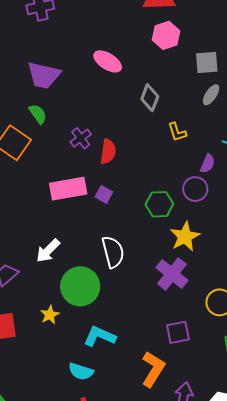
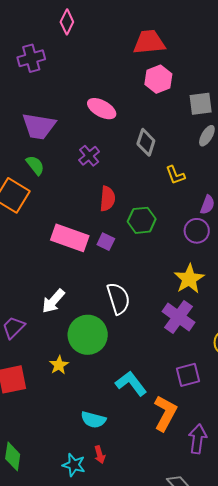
purple cross: (81, 138) -> (89, 156), moved
pink rectangle: (68, 189) -> (70, 238), turned 33
green hexagon: (159, 204) -> (142, 220), moved
cyan L-shape: (100, 336) -> (131, 383), moved, turned 32

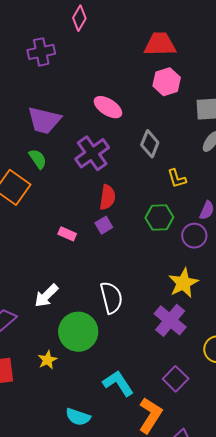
purple cross: (89, 156) -> (92, 153), size x1.6
green hexagon: (142, 220) -> (159, 217), moved
pink rectangle: (70, 238) -> (67, 234), size x0.5
purple square: (106, 242) -> (104, 225), moved, turned 30
purple square: (188, 375) -> (176, 379), turned -35

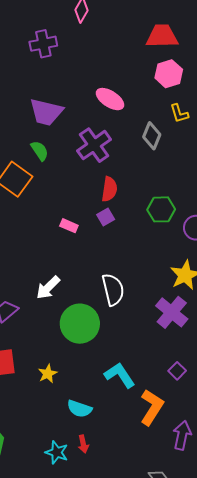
yellow L-shape: (177, 178) -> (179, 113), moved
yellow star: (47, 360) -> (48, 374), moved
purple square: (176, 379) -> (177, 371), size x0.7

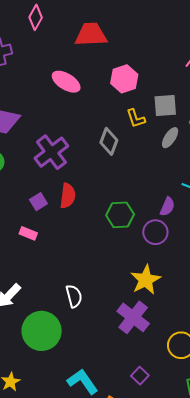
red trapezoid: (162, 36) -> (91, 35), moved
pink ellipse: (110, 99) -> (66, 82), moved
purple square: (106, 217) -> (38, 202), moved
white semicircle: (113, 290) -> (74, 296), size x0.7

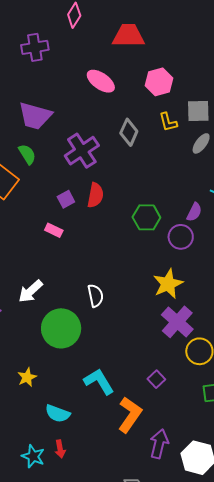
gray diamond: (109, 141) -> (129, 132), moved
purple cross: (133, 317) -> (177, 322), moved

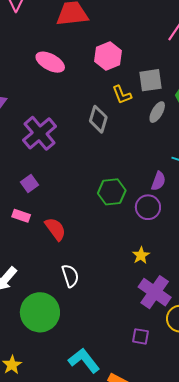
gray diamond: (129, 132) -> (98, 119), moved
red semicircle: (95, 195) -> (55, 229), moved, turned -40
yellow star: (168, 284) -> (141, 255), size x0.6
purple square: (156, 379) -> (140, 336), moved, turned -30

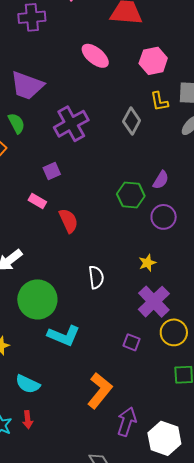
purple semicircle: (158, 181) -> (161, 180), moved
white semicircle: (70, 276) -> (96, 277), moved
cyan L-shape: (84, 360) -> (64, 336), moved, turned 140

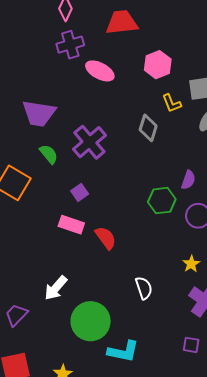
purple cross: (32, 17) -> (70, 45), moved
green semicircle: (16, 123) -> (49, 154), moved
pink rectangle: (37, 201) -> (71, 225), size x1.4

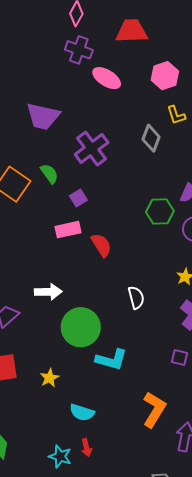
purple cross: (70, 45) -> (79, 50), turned 32
green semicircle: (49, 154) -> (49, 174), moved
pink rectangle: (71, 225) -> (68, 230), turned -35
white arrow: (56, 288) -> (48, 292), turned -136

